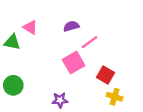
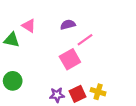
red square: (105, 75) -> (78, 94), moved, turned 35
yellow cross: (115, 97) -> (98, 92), moved

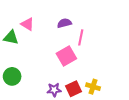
pink line: (85, 40) -> (81, 37), turned -42

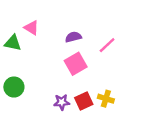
purple semicircle: (64, 23) -> (73, 37), moved
pink line: (81, 37) -> (107, 45), moved, turned 35

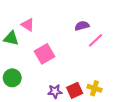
purple semicircle: (73, 37) -> (82, 26), moved
pink square: (76, 64) -> (44, 54), moved

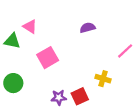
pink line: (96, 40) -> (125, 51), moved
yellow cross: (94, 88) -> (103, 79), moved

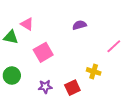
purple star: (59, 97) -> (45, 87), moved

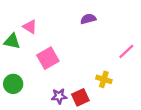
purple semicircle: (79, 25) -> (88, 19), moved
purple star: (45, 87) -> (59, 96), moved

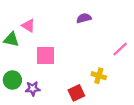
pink square: (48, 58) -> (45, 55), turned 30
purple star: (59, 96) -> (33, 89), moved

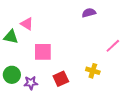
purple semicircle: (84, 18) -> (89, 13), moved
red square: (76, 93) -> (61, 79), moved

